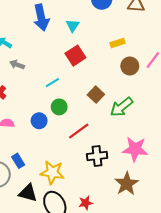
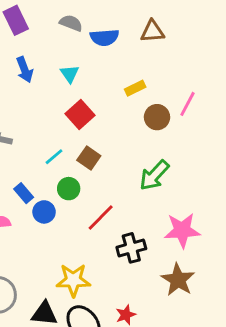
blue arrow: (41, 18) -> (25, 70), size x0.7
brown square: (96, 95) -> (89, 158), moved
blue rectangle: (18, 161) -> (24, 193), moved

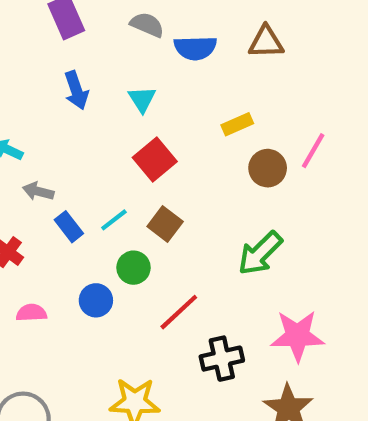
blue rectangle: (24, 193) -> (69, 227), moved

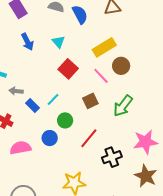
blue semicircle: (195, 48) -> (80, 15), turned -108
yellow rectangle: (237, 124) -> (104, 47), size x1.6
pink line: (313, 151) -> (101, 76), moved, turned -66
brown square: (165, 224) -> (90, 101), moved, turned 35
pink semicircle: (31, 313) -> (20, 148), size x1.5

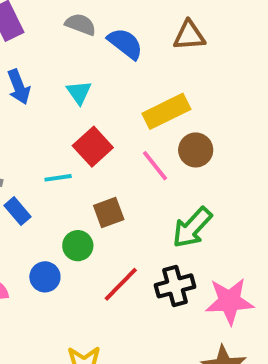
blue semicircle: (80, 15) -> (125, 44), turned -30
cyan line: (53, 100) -> (58, 178), moved, turned 32
brown square: (90, 101) -> (109, 213), moved
black cross: (112, 157) -> (175, 286), moved

